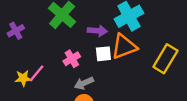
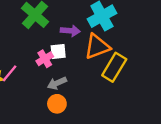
white square: (103, 54) -> (58, 51), moved
yellow rectangle: (165, 59) -> (114, 67), moved

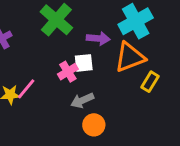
yellow rectangle: (114, 67) -> (150, 82), size x0.6
orange circle: (57, 104) -> (94, 125), moved

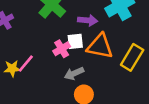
orange triangle: (130, 57) -> (100, 46), moved, turned 32
yellow rectangle: (150, 82) -> (132, 57), size x1.5

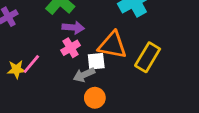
purple arrow: (88, 20) -> (73, 27), moved
white square: (75, 41) -> (96, 61), moved

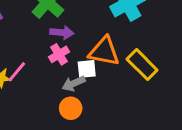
yellow rectangle: (148, 57) -> (142, 65), turned -76
orange circle: (95, 98) -> (71, 108), moved

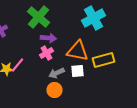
yellow rectangle: (142, 65) -> (104, 60), turned -60
white square: (87, 69) -> (78, 71), moved

